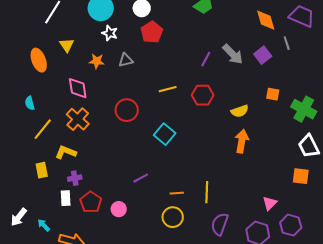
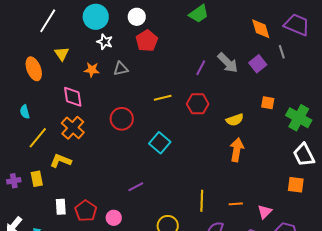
purple cross: (75, 178) -> (14, 181), moved
orange line: (177, 193) -> (236, 204), moved

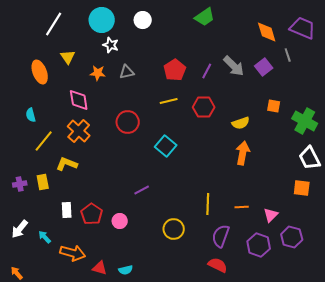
red pentagon: (147, 41) -> (175, 70), moved

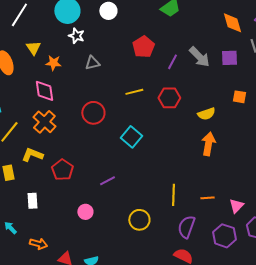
purple square: (264, 67) -> (229, 58), turned 36
red pentagon: (175, 70) -> (143, 47), moved
orange star: (98, 73) -> (53, 63), moved
red pentagon: (92, 214) -> (62, 170), moved
orange arrow: (73, 253) -> (38, 244), size x0.7

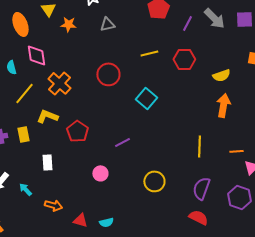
pink diamond: (44, 91) -> (36, 55), moved
yellow line: (173, 195) -> (199, 146), moved
orange line: (207, 198) -> (236, 151), moved

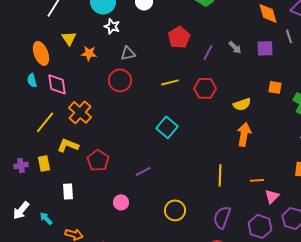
gray arrow: (214, 18) -> (235, 47), size x0.6
cyan semicircle: (11, 67) -> (32, 80), moved
red circle: (108, 74) -> (120, 80), moved

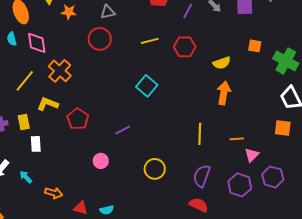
white rectangle: (68, 191) -> (36, 144), moved

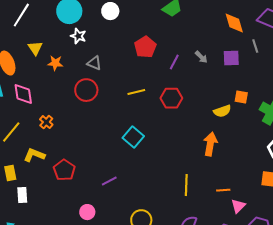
gray triangle: (108, 12) -> (94, 63), turned 35
yellow semicircle: (222, 63) -> (222, 111), moved
orange cross: (60, 71) -> (46, 122), size x0.6

